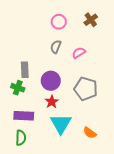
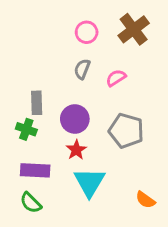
brown cross: (91, 20) -> (134, 29), size x1.5
orange semicircle: (90, 133) -> (145, 200), moved
green semicircle: (21, 138) -> (31, 203), turned 133

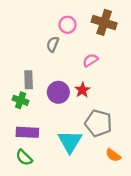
brown cross: (134, 29) -> (104, 22), turned -35
gray semicircle: (82, 69) -> (53, 44), moved
gray pentagon: (126, 131) -> (98, 123), moved
red star: (76, 150) -> (82, 90), moved

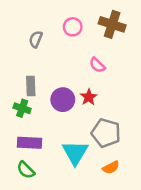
gray semicircle: (53, 44) -> (36, 39), moved
pink semicircle: (90, 60) -> (97, 65), turned -105
orange semicircle: (113, 155) -> (111, 167), moved, turned -63

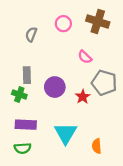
red star: (89, 97) -> (83, 97), moved
gray pentagon: (106, 133) -> (104, 83), moved
orange semicircle: (111, 167) -> (97, 146), turned 112
green semicircle: (26, 170) -> (23, 148), turned -49

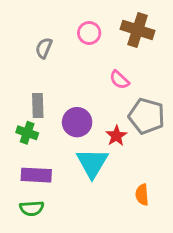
cyan triangle: (66, 133) -> (92, 163), moved
orange semicircle: (97, 146) -> (142, 195), moved

